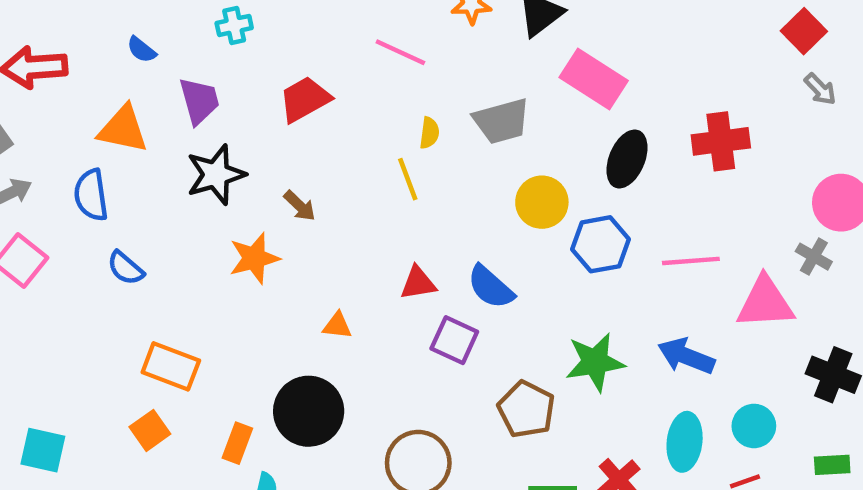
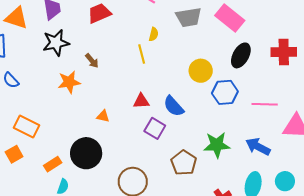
gray trapezoid: (502, 121) -> (189, 17), moved
orange rectangle: (237, 443) -> (53, 164), turned 30

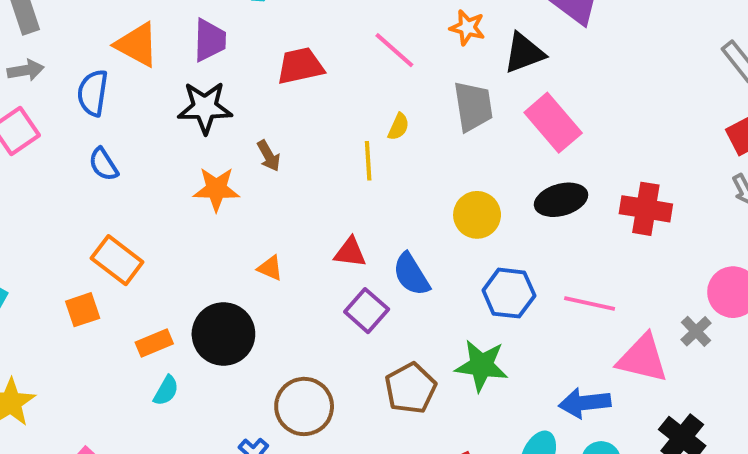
gray trapezoid: (189, 17) -> (473, 106), turned -100
black ellipse: (241, 55) -> (561, 200), turned 35
blue hexagon: (225, 92) -> (509, 293), moved
blue arrow: (258, 147) -> (585, 403), moved, turned -45

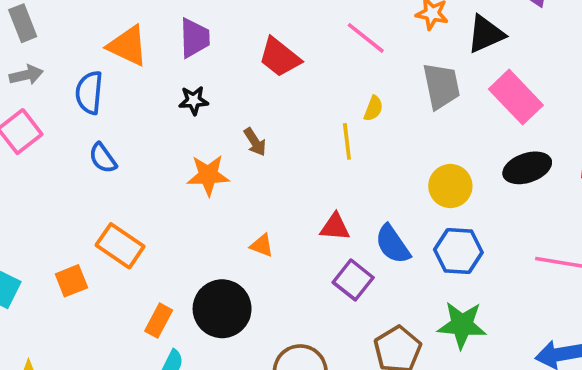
red trapezoid: (300, 66) -> (280, 57), turned -126
black star: (205, 108) -> (194, 100), size x0.6
blue hexagon: (509, 293) -> (458, 251), moved
orange square: (83, 310) -> (71, 281), moved
orange rectangle: (154, 343) -> (159, 321), turned -36

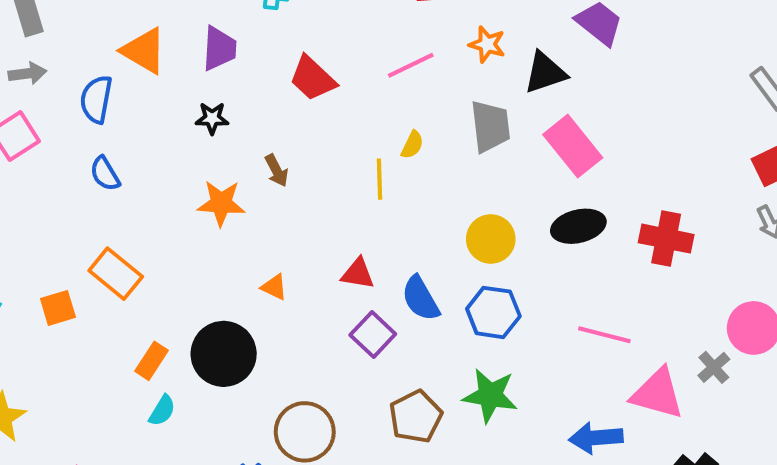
pink line: (366, 38) -> (411, 65), turned -69

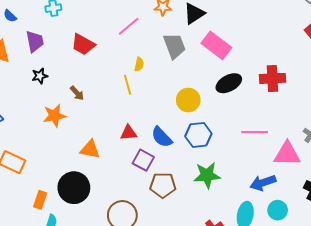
orange triangle: (274, 287) -> (90, 149), size x1.5
brown pentagon: (416, 417) -> (163, 185), moved, turned -30

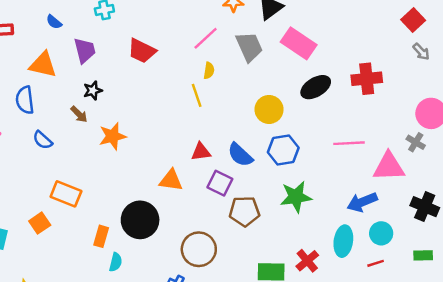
pink line: (129, 26) -> (206, 38), moved
brown arrow: (77, 93) -> (79, 114), moved
orange triangle: (90, 149) -> (171, 180), moved

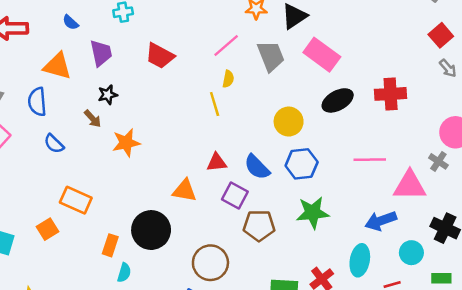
cyan circle: (381, 233) -> (411, 253), moved

